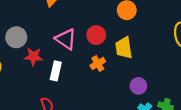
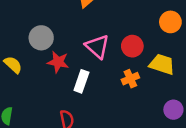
yellow trapezoid: (124, 48) -> (162, 64), turned 110

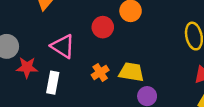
red circle: (132, 46) -> (103, 27), moved
yellow trapezoid: (162, 64) -> (131, 72), moved

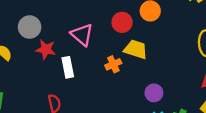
yellow trapezoid: (131, 72) -> (136, 49), moved
white rectangle: (53, 83) -> (68, 67), turned -30

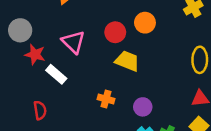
orange cross: (113, 64) -> (106, 99), moved, turned 35
white rectangle: (68, 67) -> (56, 74), turned -42

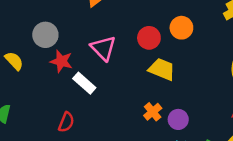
orange cross: (106, 99) -> (153, 112), moved, turned 35
red semicircle: (40, 110) -> (66, 122), turned 30

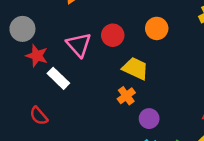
red circle: (149, 38) -> (113, 35), moved
orange cross: (153, 112) -> (126, 96), moved
red semicircle: (66, 122) -> (39, 116), turned 114

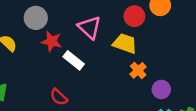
red circle: (113, 35) -> (134, 16), moved
yellow trapezoid: (135, 68) -> (125, 43), moved

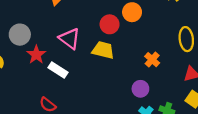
red star: (52, 41) -> (36, 55), turned 30
orange cross: (138, 70) -> (152, 60), moved

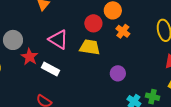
orange cross: (152, 60) -> (123, 31), moved
purple circle: (140, 89) -> (118, 73), moved

